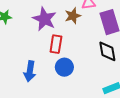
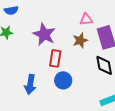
brown star: (73, 16) -> (80, 40), moved

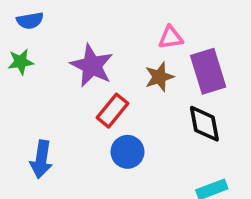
red rectangle: (55, 58) -> (112, 111), turned 30
blue arrow: (30, 84) -> (41, 159), moved

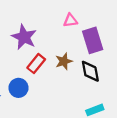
brown star: (159, 77) -> (64, 61), moved
blue circle: (127, 152) -> (18, 88), moved

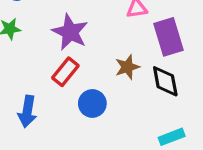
red rectangle: (36, 64) -> (65, 72), moved
blue circle: (18, 88) -> (92, 104), moved

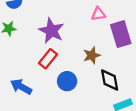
black diamond: (165, 81) -> (110, 80), moved
blue arrow: (27, 111) -> (21, 87), turned 110

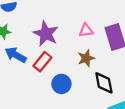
pink triangle: (98, 14) -> (86, 30), moved
blue arrow: (21, 87) -> (16, 55), moved

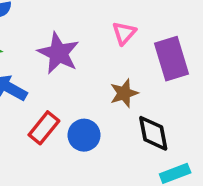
pink triangle: (86, 30) -> (124, 33), moved, turned -40
red rectangle: (42, 62) -> (44, 128), moved

